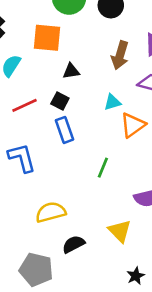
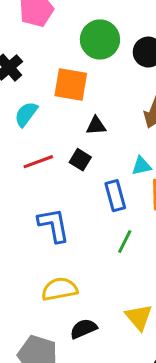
blue rectangle: (64, 130) -> (115, 196), moved
blue L-shape: (22, 158) -> (54, 225), moved

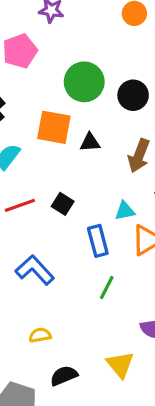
black triangle: (96, 126) -> (90, 142), moved
blue L-shape: (54, 225) -> (35, 270), turned -33
yellow semicircle: (60, 289) -> (40, 335), size x0.6

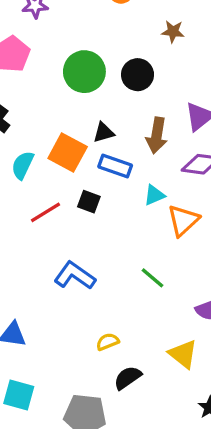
orange square: (54, 127) -> (68, 152), moved, turned 30
blue rectangle: (98, 241) -> (115, 166), moved, turned -44
green line: (107, 288) -> (152, 278), turned -65
yellow semicircle: (40, 335) -> (108, 342), moved

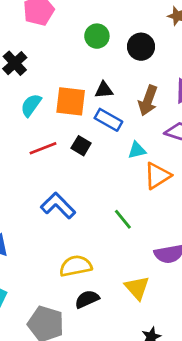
green circle: (84, 72) -> (97, 36), size x0.7
orange square: (68, 152) -> (71, 101), turned -32
yellow semicircle: (108, 342) -> (76, 266), size x1.6

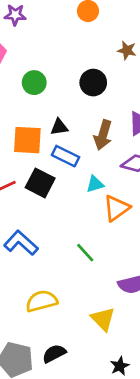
green circle: (97, 36) -> (34, 83), moved
black square: (81, 146) -> (40, 183), size x1.5
black semicircle: (87, 299) -> (54, 354), moved

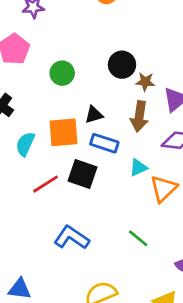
brown star: (127, 50) -> (145, 82), moved

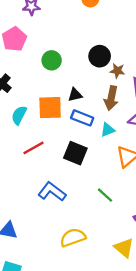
cyan triangle: (138, 167) -> (108, 130), moved
black square: (82, 174) -> (75, 153), moved

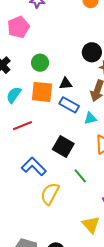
green circle: (52, 60) -> (40, 63), moved
black square: (75, 153) -> (63, 147), moved
yellow semicircle: (73, 237) -> (50, 194), moved, turned -50

